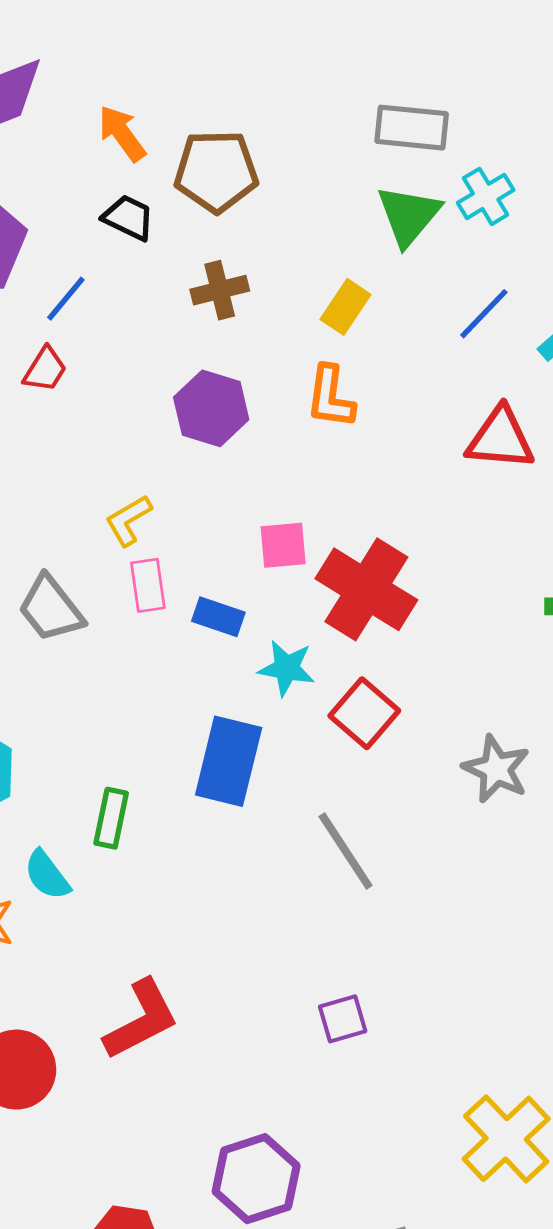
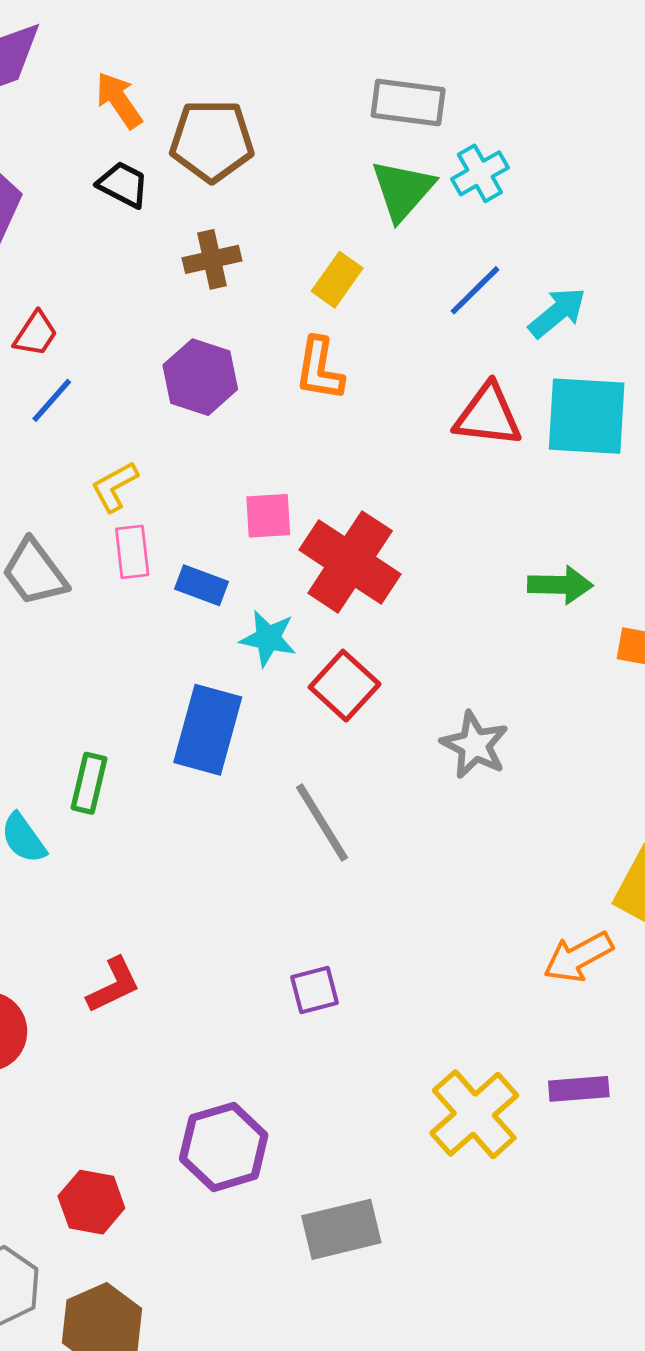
blue line: (66, 299) -> (52, 400), moved
red L-shape: (141, 1020) -> (113, 985), size x0.7

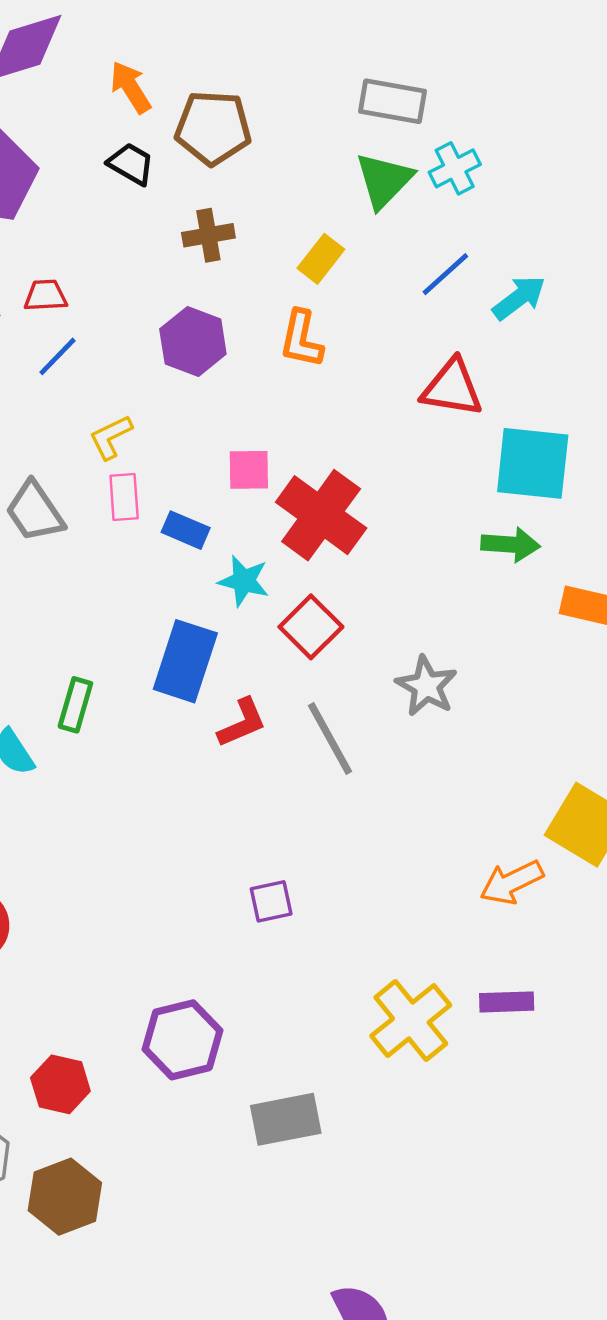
red trapezoid: (36, 334) -> (46, 295), turned -129
cyan square: (587, 416) -> (533, 463), moved
gray line: (322, 823) -> (330, 739), moved
red L-shape: (113, 985) -> (242, 723), moved

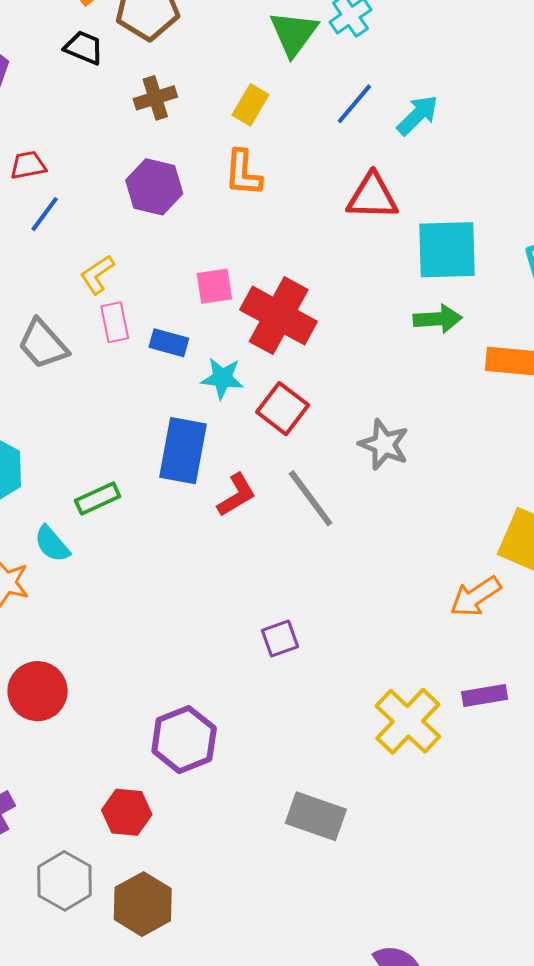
green rectangle: (75, 705) -> (98, 498), turned 57
purple hexagon: (183, 1040) -> (184, 740), moved
gray rectangle: (286, 1119) -> (316, 816), turned 38

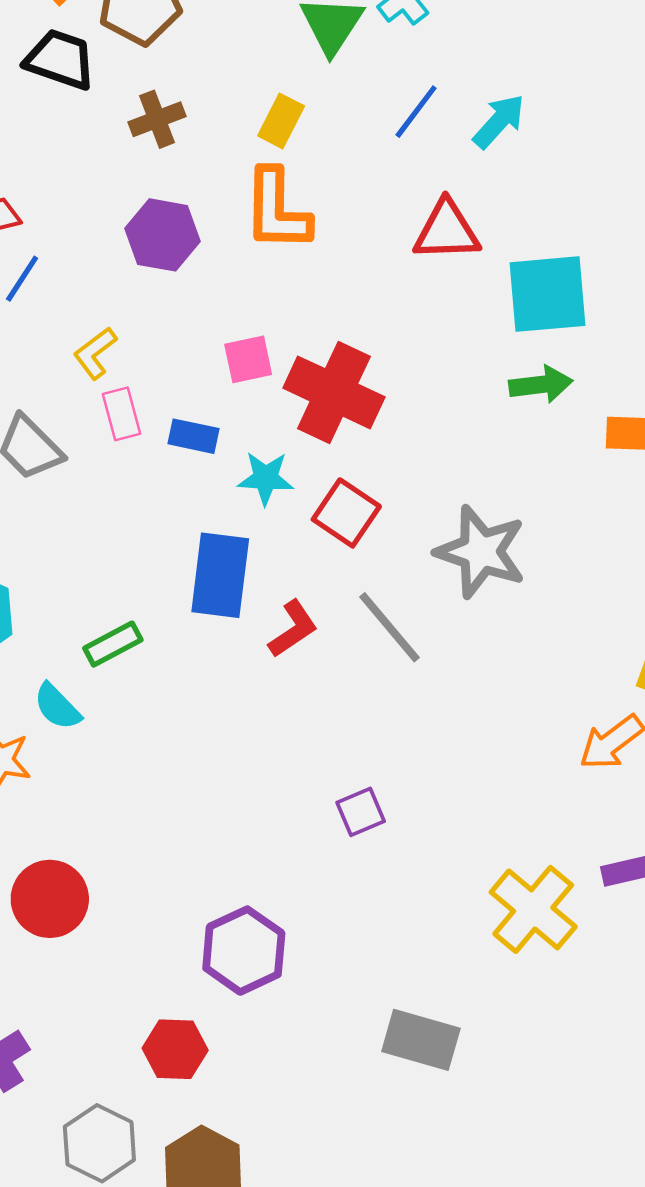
black trapezoid: (84, 48) -> (60, 59), size x1.4
orange L-shape: (243, 173) -> (277, 210), size x1.4
gray star: (384, 444) -> (481, 552), size x1.4

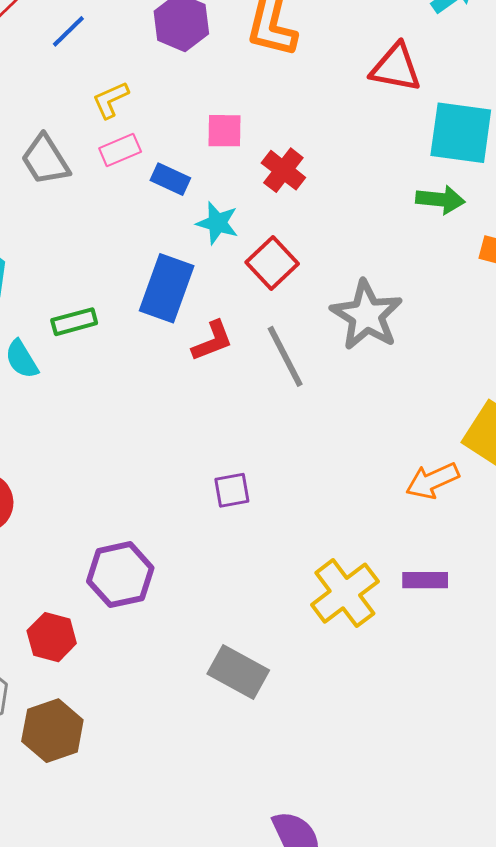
red cross: (334, 392) -> (283, 170), size x0.6
pink rectangle: (122, 414) -> (120, 150), turned 69

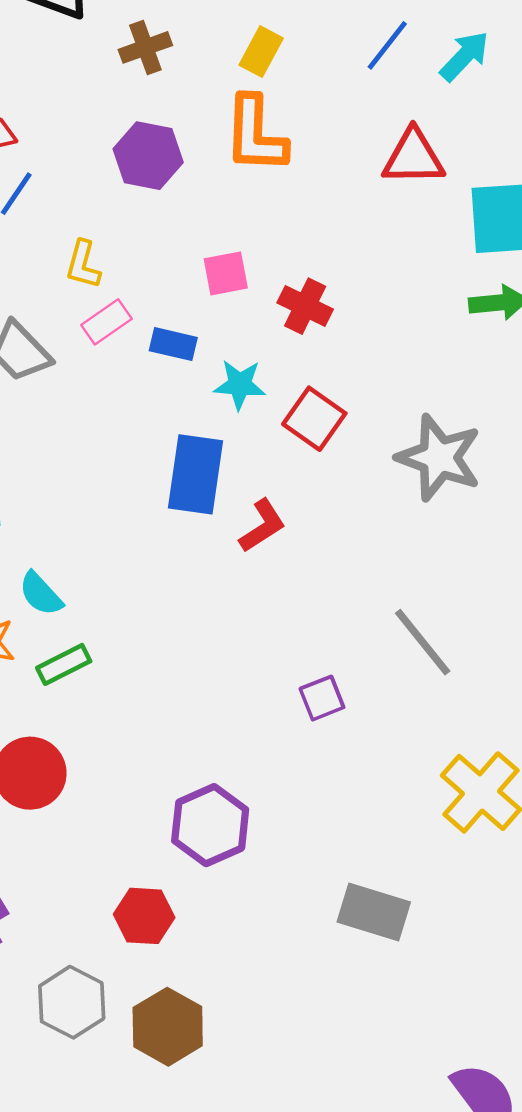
yellow L-shape: (111, 100) -> (83, 265), turned -39
green rectangle: (74, 322) -> (64, 664), moved
gray line: (285, 356) -> (423, 642), moved

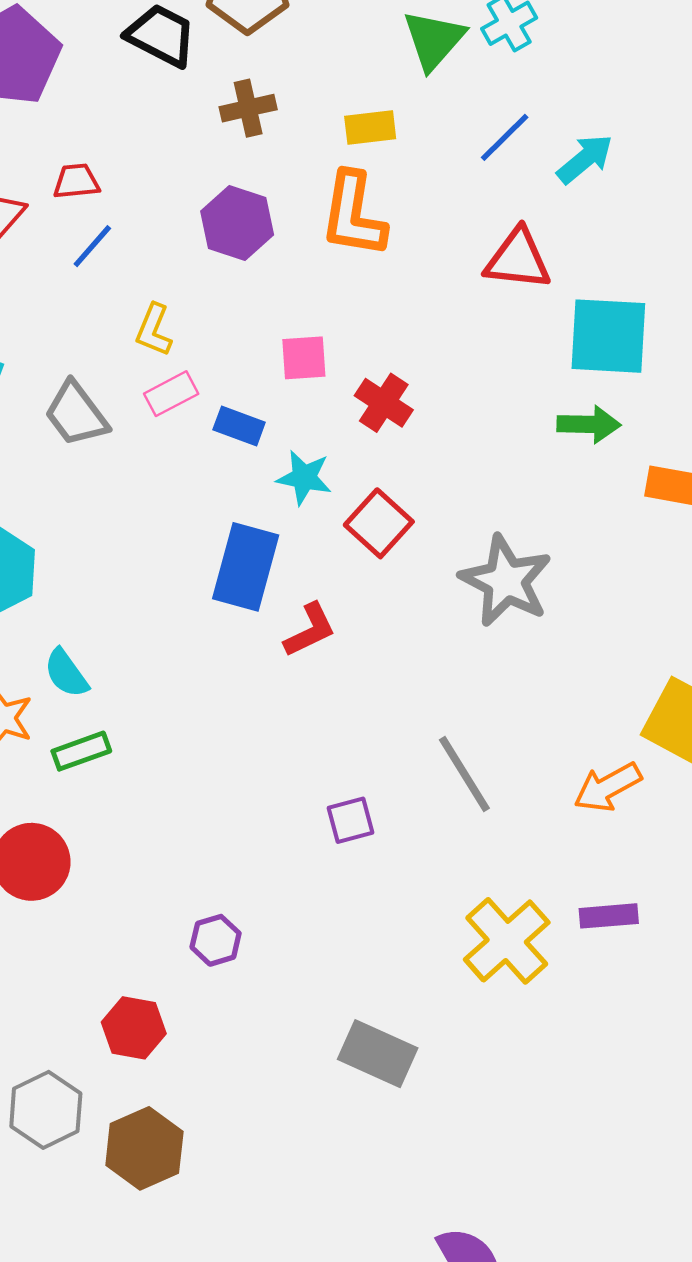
yellow rectangle: (261, 52) -> (370, 127), turned 48
purple hexagon: (210, 825) -> (216, 940), size x0.6

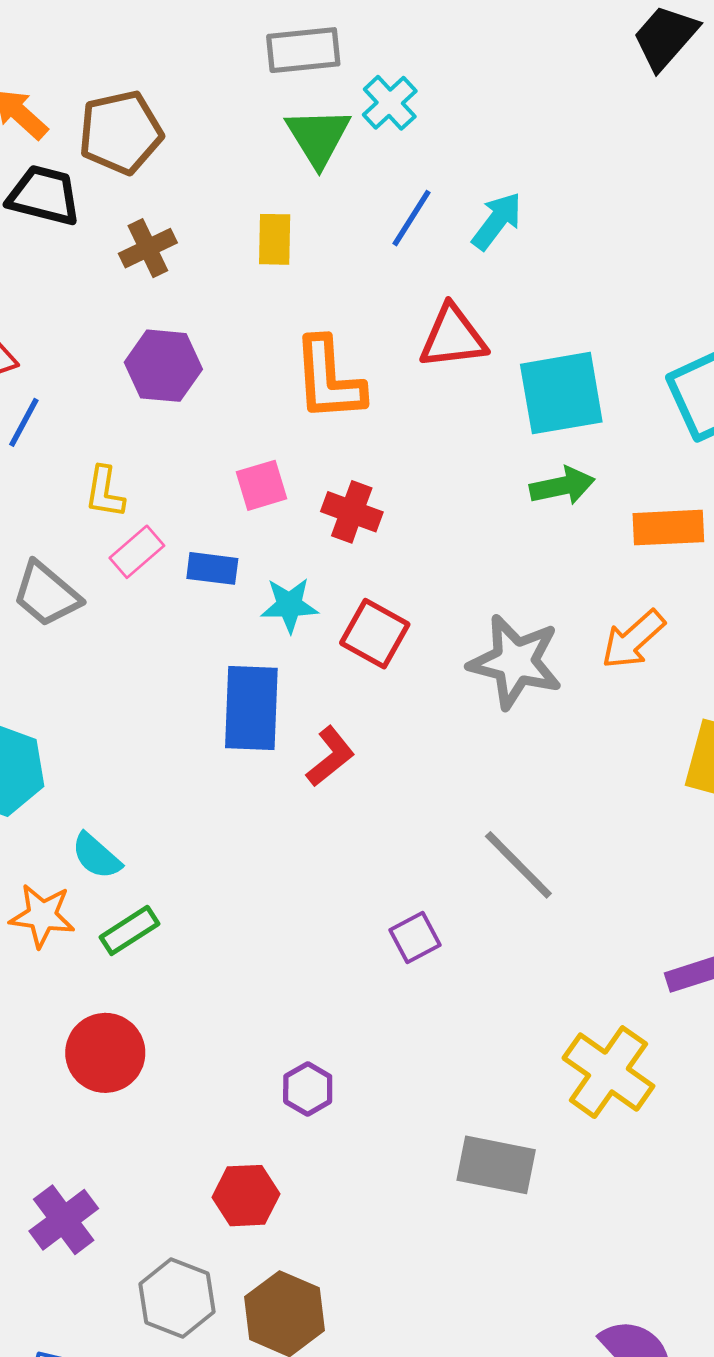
yellow rectangle: (370, 127) -> (275, 239), turned -69
orange L-shape: (353, 215) -> (329, 379), moved
orange arrow: (608, 787) -> (633, 639), moved
yellow cross: (507, 941) -> (608, 1072), moved

